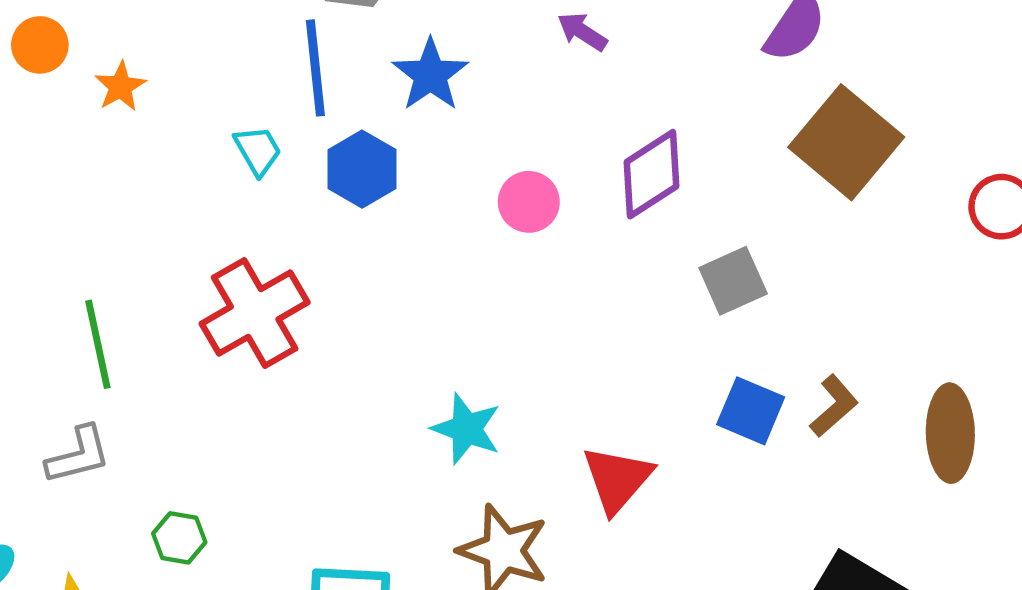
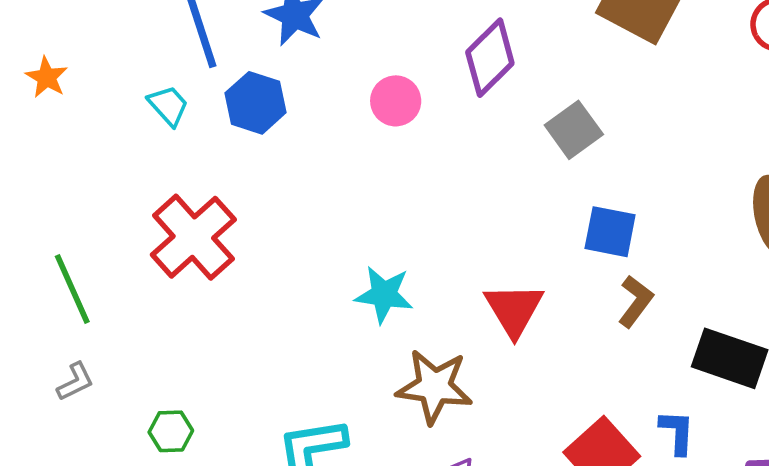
brown L-shape: (834, 406) -> (636, 301), moved
gray L-shape: (78, 455) -> (75, 382), size x0.7

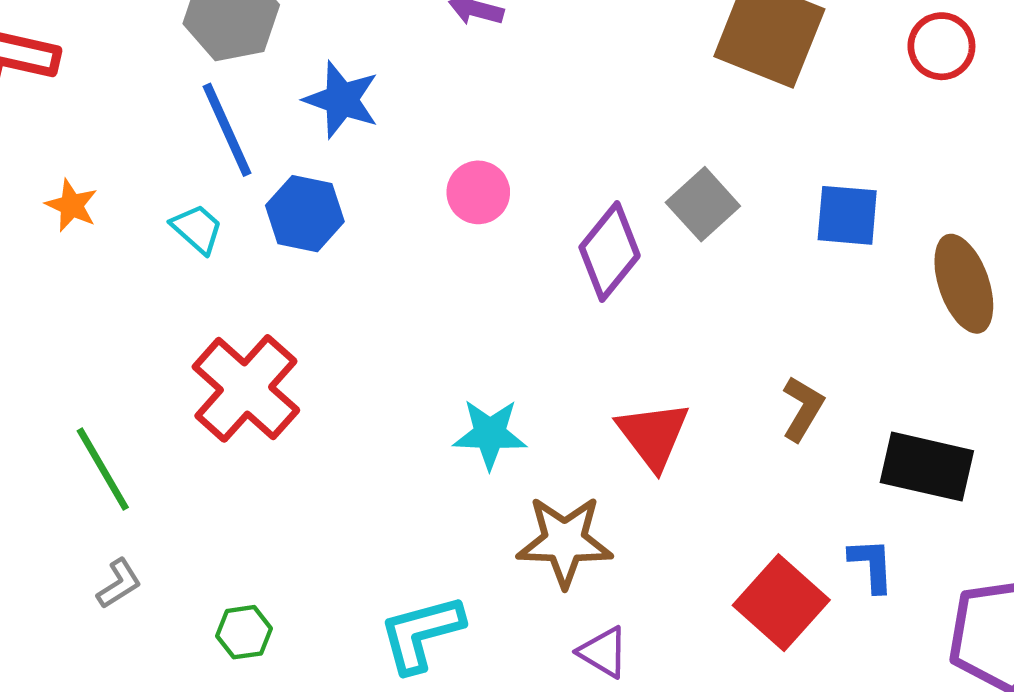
purple diamond: (490, 58) -> (610, 252), moved
orange star: (47, 77) -> (72, 205), moved
blue square: (610, 232) -> (847, 215), moved

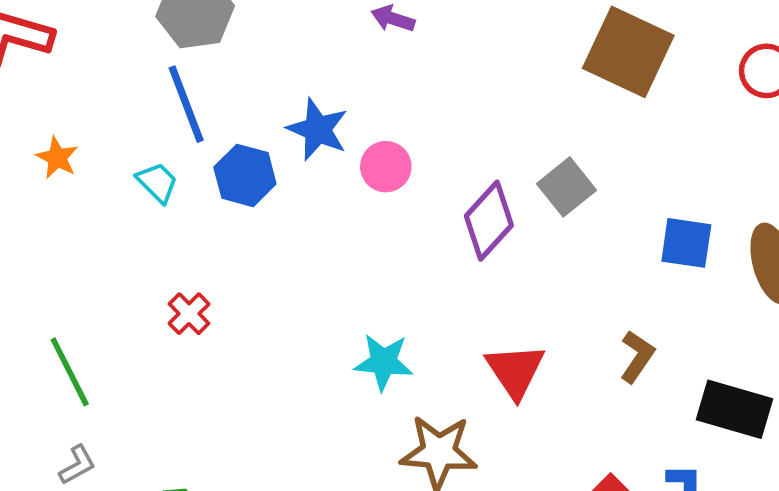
blue star: (342, 100) -> (318, 129), moved
blue square: (847, 215) -> (686, 243), moved
red cross: (246, 388) -> (189, 314), size x0.5

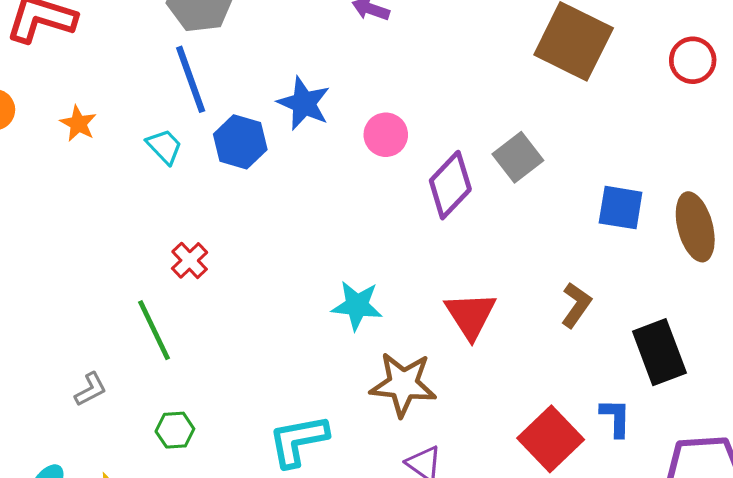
pink circle: (386, 167) -> (386, 135), moved
green line: (70, 372) -> (154, 330), moved
black rectangle: (735, 409) -> (659, 352), turned 52

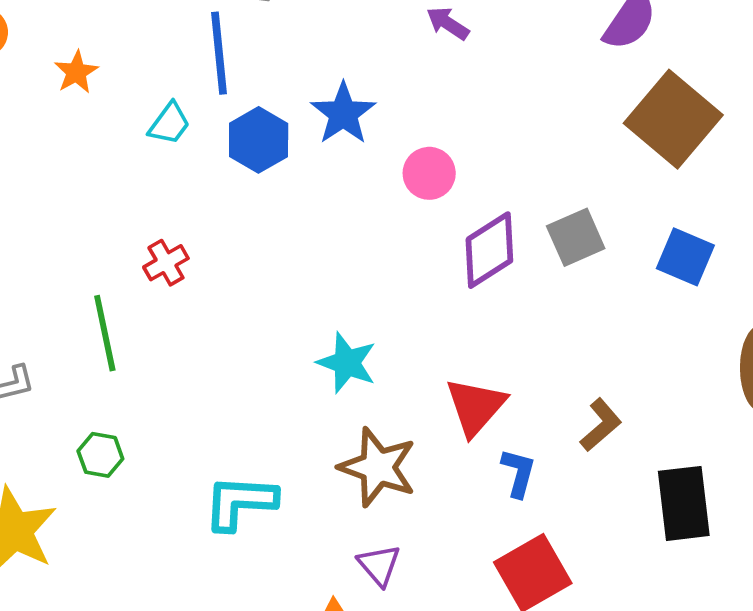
cyan trapezoid: (164, 147) -> (169, 124), turned 66
blue square: (621, 208) -> (685, 257), moved
blue L-shape: (616, 418) -> (518, 473), moved

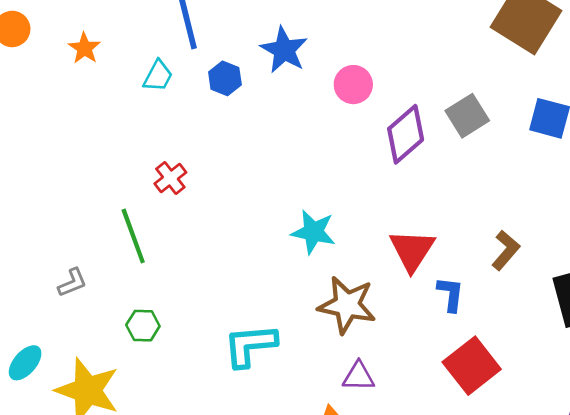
blue hexagon: (259, 140) -> (225, 78), size x0.7
purple triangle: (379, 565) -> (358, 376), turned -40

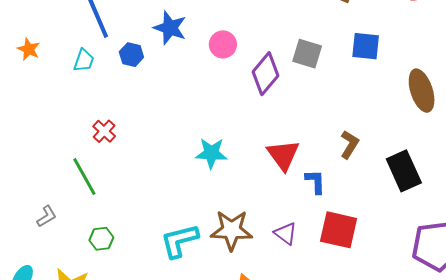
gray square: (467, 116) -> (307, 54), turned -32
brown star: (347, 305) -> (231, 230), moved
red square: (472, 366) -> (339, 230), turned -30
purple triangle: (358, 376) -> (286, 233), moved, turned 45

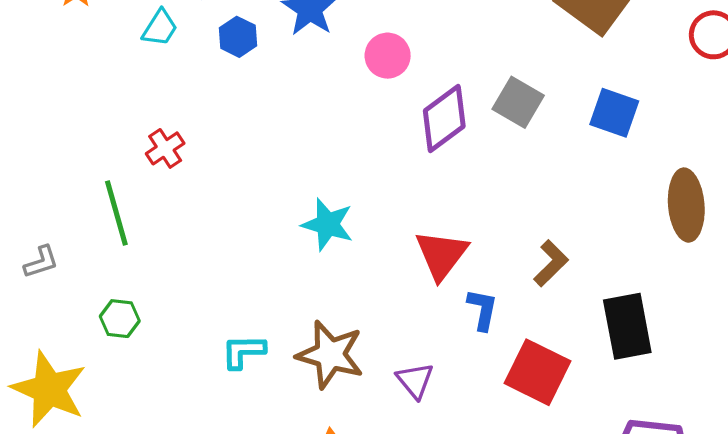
red square: (339, 230) -> (538, 372), moved
cyan L-shape: (179, 241) -> (243, 351), size x0.7

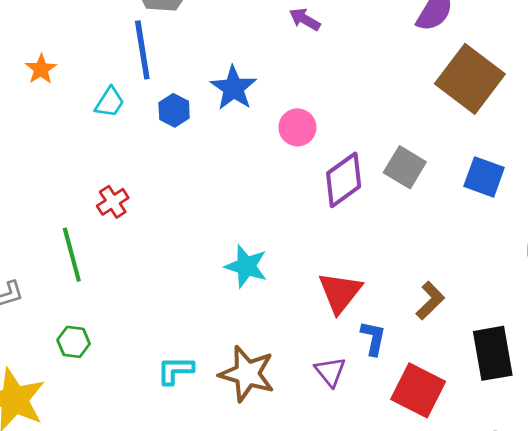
purple triangle: (415, 381) -> (330, 372), moved

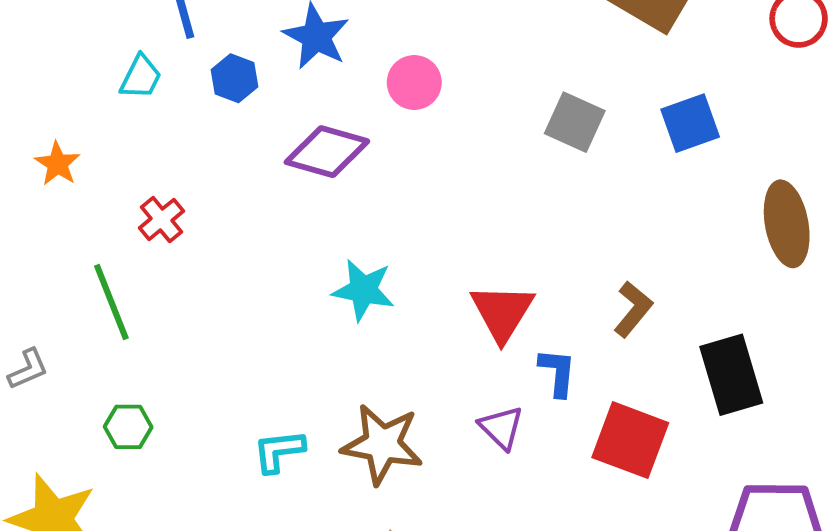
orange star: (41, 69) -> (57, 164), moved
blue square: (484, 177) -> (690, 123), turned -33
purple diamond: (344, 180) -> (327, 152), moved, turned 58

